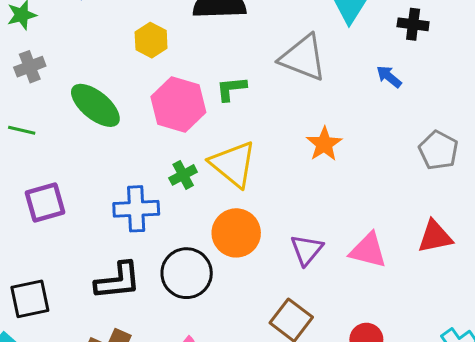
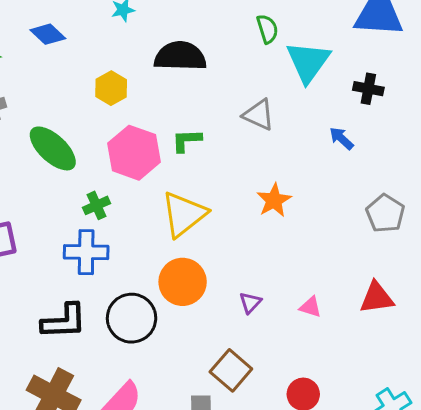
gray triangle: (303, 58) -> (259, 115), size x0.7
yellow triangle: (233, 164) -> (184, 214), turned 39
green cross: (183, 175) -> (97, 205), moved
purple triangle: (307, 250) -> (250, 303), size x0.7
pink triangle: (368, 250) -> (310, 307), size x0.6

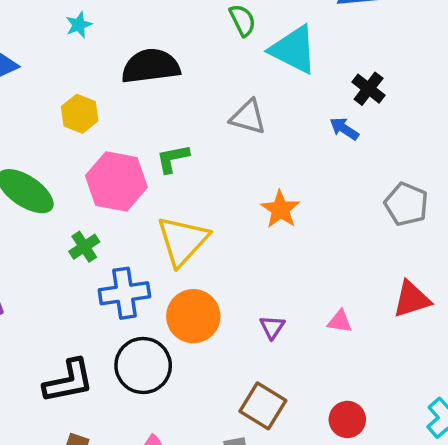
cyan triangle: (308, 62) -> (294, 50), turned -30
black cross: (368, 89) -> (369, 89), moved, turned 36
blue cross: (86, 252) -> (124, 293), moved

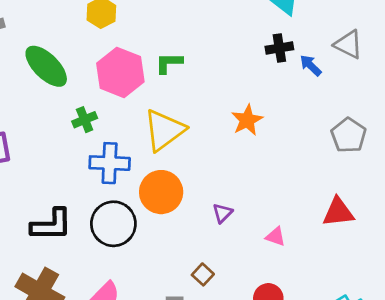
black cross: (369, 89) -> (279, 48), moved, turned 32
gray triangle: (248, 117) -> (348, 44), moved
pink triangle: (340, 321) -> (276, 237), moved
brown square: (263, 406) -> (203, 274), size x0.6

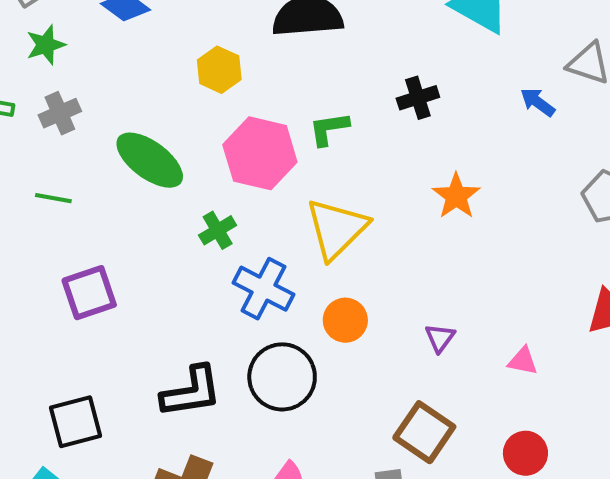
black cross: (279, 48) -> (418, 98), moved
blue cross: (110, 163) -> (263, 289), turned 33
orange circle: (161, 192) -> (345, 320), size x0.7
brown square: (203, 274) -> (424, 432), size x1.8

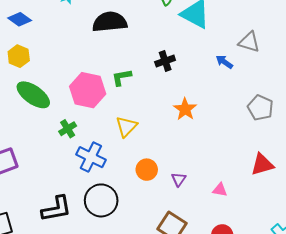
yellow hexagon: (219, 70) -> (19, 56), moved
yellow triangle: (337, 229) -> (126, 127), size x0.7
orange circle: (345, 320) -> (147, 170), moved

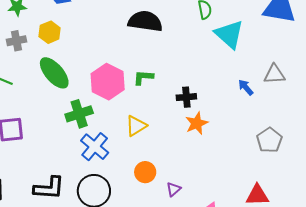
gray triangle: (249, 42) -> (274, 74), turned -35
black cross: (165, 61) -> (186, 97), moved
green cross: (68, 129) -> (79, 114), size x1.5

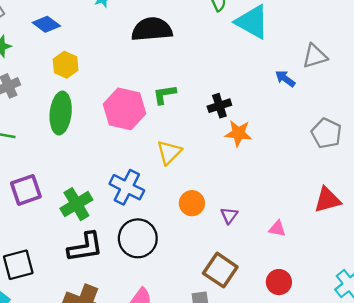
yellow hexagon: (50, 32) -> (66, 65), moved
green ellipse: (54, 73) -> (61, 113), turned 60
green cross: (79, 114) -> (76, 204), moved
orange star: (197, 123) -> (238, 133), turned -30

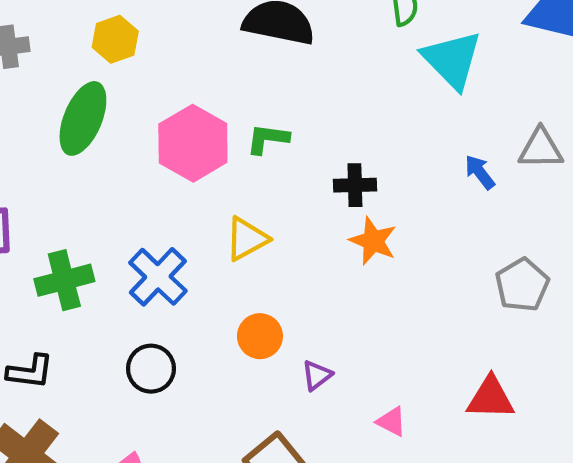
black circle: (138, 238) -> (151, 369), size x0.7
black L-shape: (85, 247) -> (30, 372), moved, size x0.7

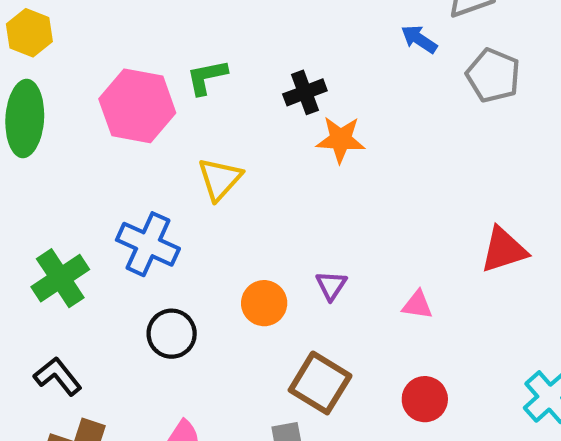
gray pentagon: (522, 285) -> (493, 75), moved
orange circle: (260, 336) -> (264, 303), moved
black L-shape: (30, 372) -> (58, 376), turned -117

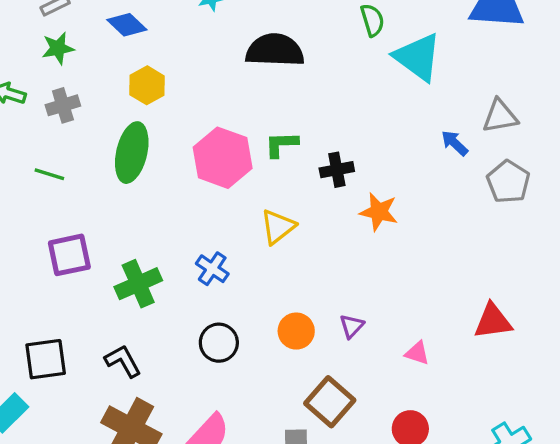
black cross: (305, 92) -> (337, 170), moved
blue cross: (148, 244) -> (212, 269), size x0.7

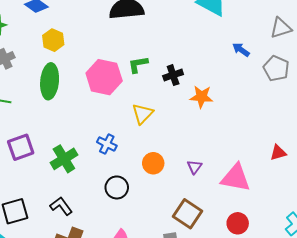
gray triangle: (500, 116) -> (281, 28), moved
red triangle: (493, 321) -> (278, 153), size x0.7
orange circle: (296, 331) -> (153, 163), moved
pink triangle: (417, 353) -> (236, 178), size x2.0

